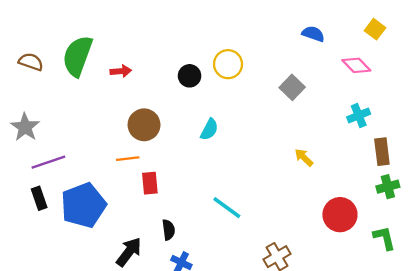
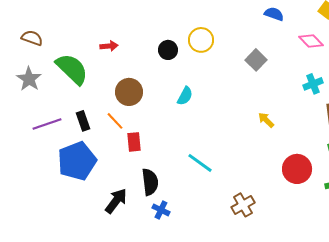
green semicircle: (78, 56) -> (72, 69), moved, turned 114
gray star: (25, 127) -> (29, 79), moved
orange line: (128, 159) -> (115, 121), turned 54
black rectangle: (39, 198) -> (83, 121), moved
black semicircle: (169, 230) -> (150, 182), size x1.5

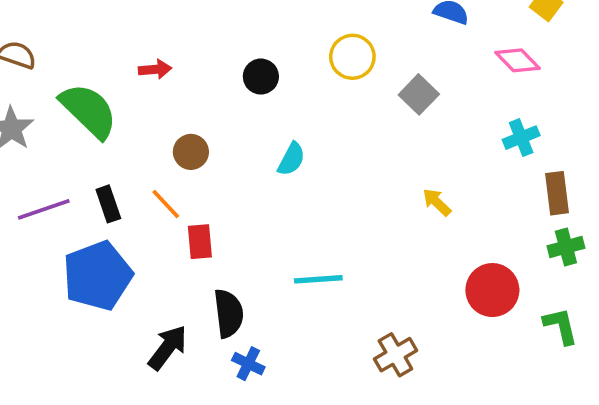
yellow circle: (201, 40) -> (352, 57), moved
brown circle: (129, 92) -> (191, 152), size x0.7
cyan line: (200, 163) -> (318, 279), turned -40

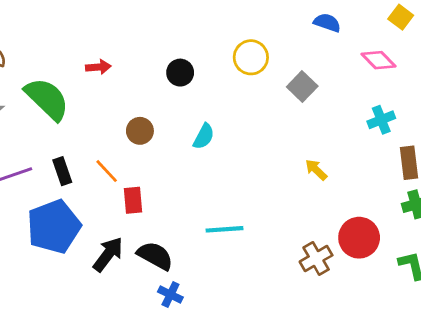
brown circle: (191, 152) -> (140, 131), moved
black semicircle: (229, 313) -> (155, 256), turned -54
black arrow: (168, 348) -> (108, 254), moved
brown cross: (395, 355) -> (316, 258), moved

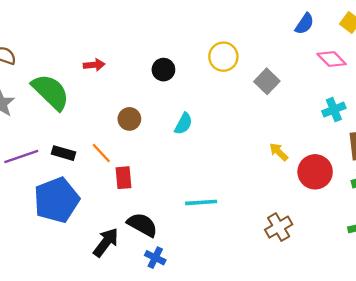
blue semicircle: (327, 23) -> (304, 24), moved, turned 105
black rectangle: (62, 171) -> (64, 153), turned -55
red circle: (359, 238) -> (315, 172), moved
black arrow: (108, 254) -> (106, 242), moved

